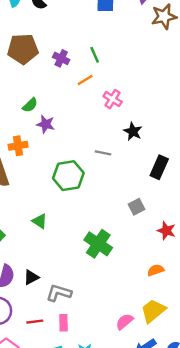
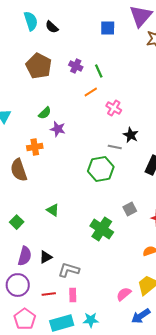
brown pentagon: (23, 49) -> (39, 66), turned 30
purple cross: (61, 58) -> (76, 66), moved
gray line: (103, 153) -> (115, 147), moved
green hexagon: (68, 176) -> (101, 169), moved
gray square: (136, 207) -> (130, 209), moved

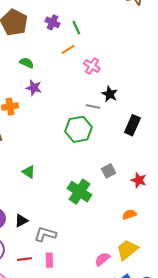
green semicircle: (45, 113) -> (27, 63), moved, turned -112

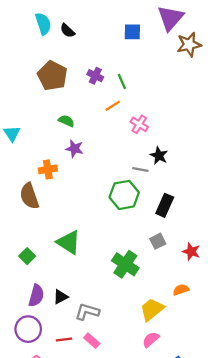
black rectangle: (132, 125) -> (165, 205), moved
green triangle: (29, 172) -> (69, 242), size x1.6
yellow trapezoid: (127, 250) -> (152, 309), moved
pink rectangle: (49, 260) -> (92, 341), turned -48

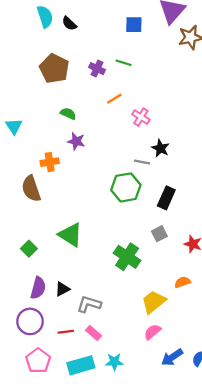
green line: (122, 82) -> (124, 63), moved, turned -49

